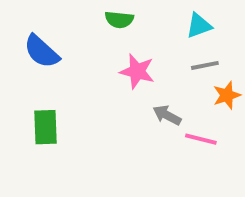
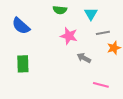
cyan triangle: (199, 26) -> (91, 14), moved, turned -40
pink line: (201, 139) -> (101, 85), moved

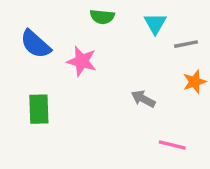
gray line: (103, 33) -> (186, 44), moved
pink star: (69, 36) -> (82, 61), moved

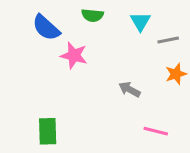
blue semicircle: (35, 44) -> (46, 28), moved
green rectangle: (39, 109) -> (48, 131), moved

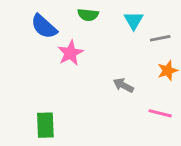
pink star: (74, 55) -> (70, 53), turned 30
pink line: (156, 131) -> (160, 113), moved

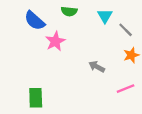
gray line: (160, 38) -> (126, 30), turned 56
pink line: (160, 113) -> (126, 89), turned -36

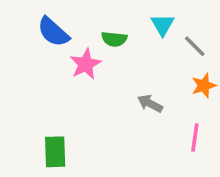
green semicircle: (69, 11) -> (114, 39), moved
pink line: (126, 89) -> (195, 138), turned -60

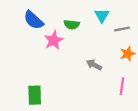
gray line: (195, 46) -> (122, 29), turned -56

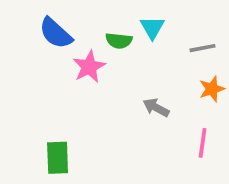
cyan triangle: (102, 16) -> (152, 28), moved

